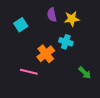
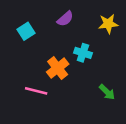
purple semicircle: (52, 15) -> (65, 19), turned -120
yellow star: (72, 19) -> (108, 24), moved

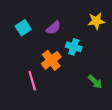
purple semicircle: (65, 19) -> (53, 28), moved
pink line: (36, 91) -> (32, 81), turned 60

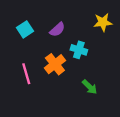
pink line: (32, 81) -> (26, 74), moved
green arrow: (95, 82) -> (90, 87), moved

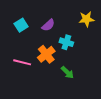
pink line: (26, 74) -> (22, 62), turned -60
green arrow: (90, 87) -> (67, 72), moved

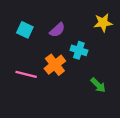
cyan square: (21, 25) -> (25, 30), turned -32
green arrow: (67, 72) -> (98, 85), moved

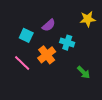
cyan square: (25, 30) -> (26, 35), moved
pink line: (26, 74) -> (22, 63), turned 30

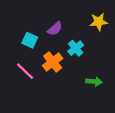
cyan cross: (67, 43) -> (76, 48), turned 32
green arrow: (84, 72) -> (94, 82), turned -40

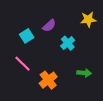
cyan square: (30, 40) -> (27, 36), turned 32
orange cross: (53, 62) -> (48, 80), moved

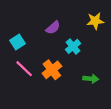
cyan square: (27, 36) -> (17, 42), moved
orange cross: (48, 80) -> (52, 70), moved

